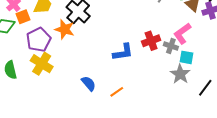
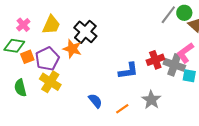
orange square: (23, 17) -> (27, 57), moved
gray cross: (171, 46) -> (174, 65), size x1.5
gray star: (180, 74) -> (151, 100), moved

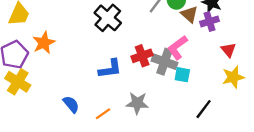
black cross: (85, 32) -> (108, 18), moved
orange star: (72, 49) -> (44, 43), turned 30
gray star: (151, 100) -> (137, 103), turned -30

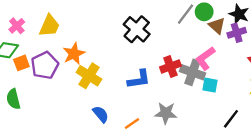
yellow cross: (18, 82) -> (89, 76), moved

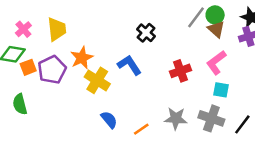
yellow trapezoid: (49, 26) -> (57, 29), turned -30
brown triangle: (217, 26) -> (216, 29), moved
black cross: (137, 29) -> (146, 33), size x0.7
gray cross: (192, 72) -> (211, 118), moved
blue L-shape: (139, 79) -> (129, 65), moved, turned -115

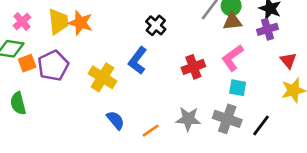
brown triangle: (216, 29) -> (232, 21), turned -48
orange star: (82, 58) -> (80, 23), moved, turned -30
blue L-shape: (129, 65) -> (138, 60), turned -110

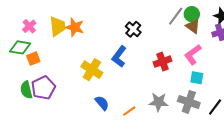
brown triangle: (232, 21) -> (193, 26), turned 42
purple pentagon: (53, 66) -> (43, 88), moved

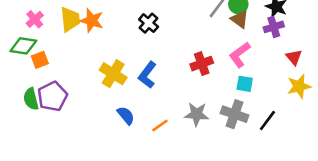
black cross: (133, 29) -> (149, 23), moved
blue L-shape: (119, 57) -> (147, 75), moved

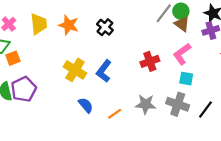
orange star: (92, 21) -> (69, 25), moved

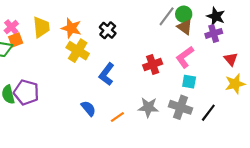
orange square: (13, 58) -> (16, 40), moved
yellow cross: (75, 70) -> (78, 51), moved
purple pentagon: (24, 89) -> (26, 92), turned -30

